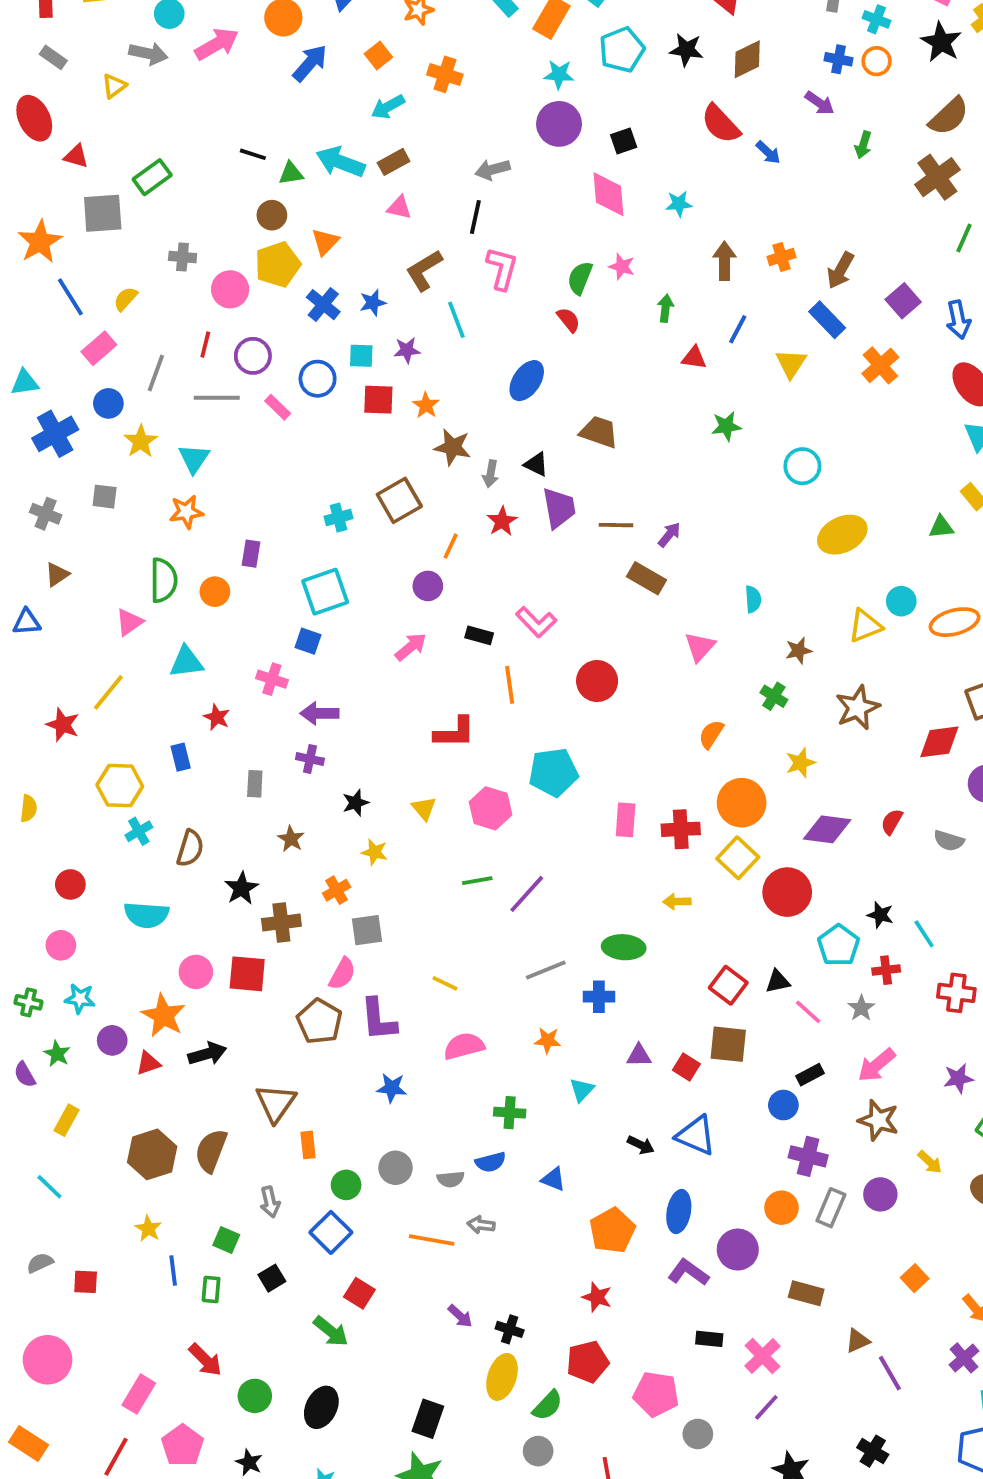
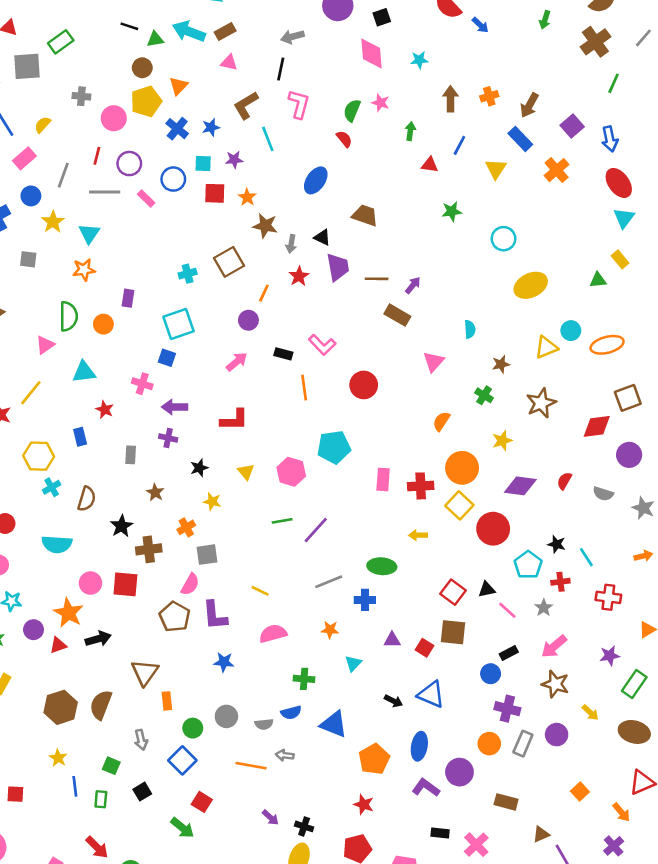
red L-shape: (454, 732) -> (234, 420), moved
blue triangle: (553, 1179) -> (334, 724), size x1.6

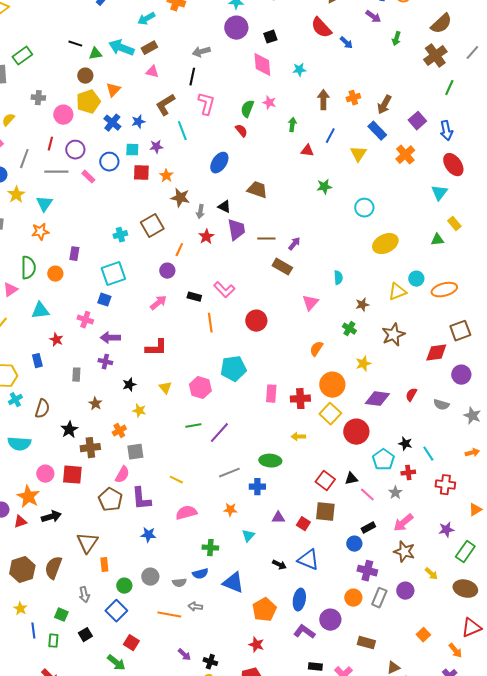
cyan triangle: (624, 218) -> (439, 193), moved

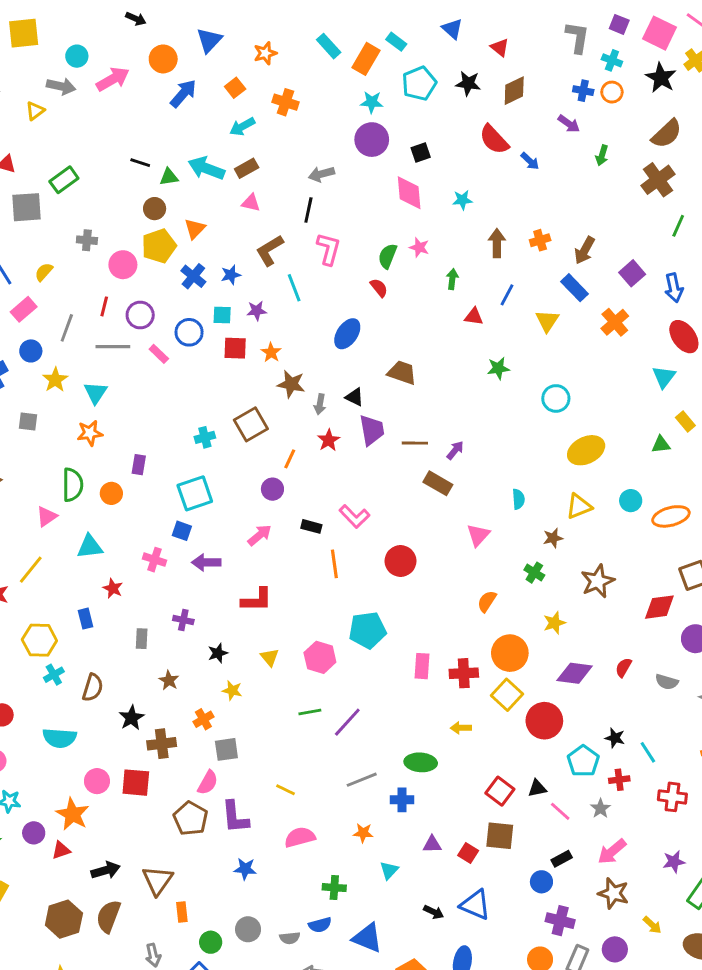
yellow triangle: (397, 292) -> (579, 506), moved
purple arrow: (110, 338) -> (206, 562), moved
black arrow: (51, 517) -> (106, 870), moved

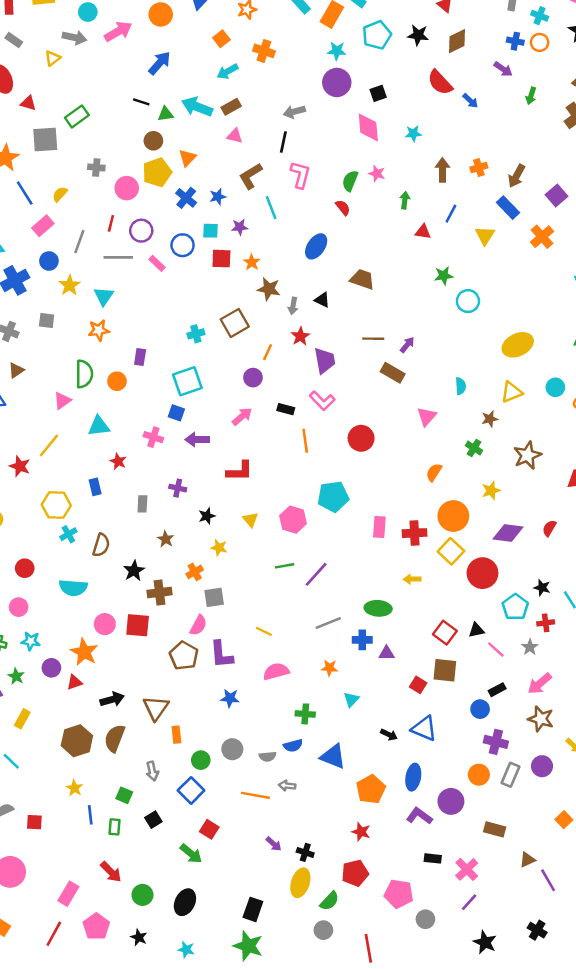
blue arrow: (183, 93) -> (159, 63), moved
cyan circle: (556, 398) -> (468, 301), moved
purple trapezoid: (372, 430) -> (325, 361), moved
purple triangle: (432, 844) -> (387, 653), moved

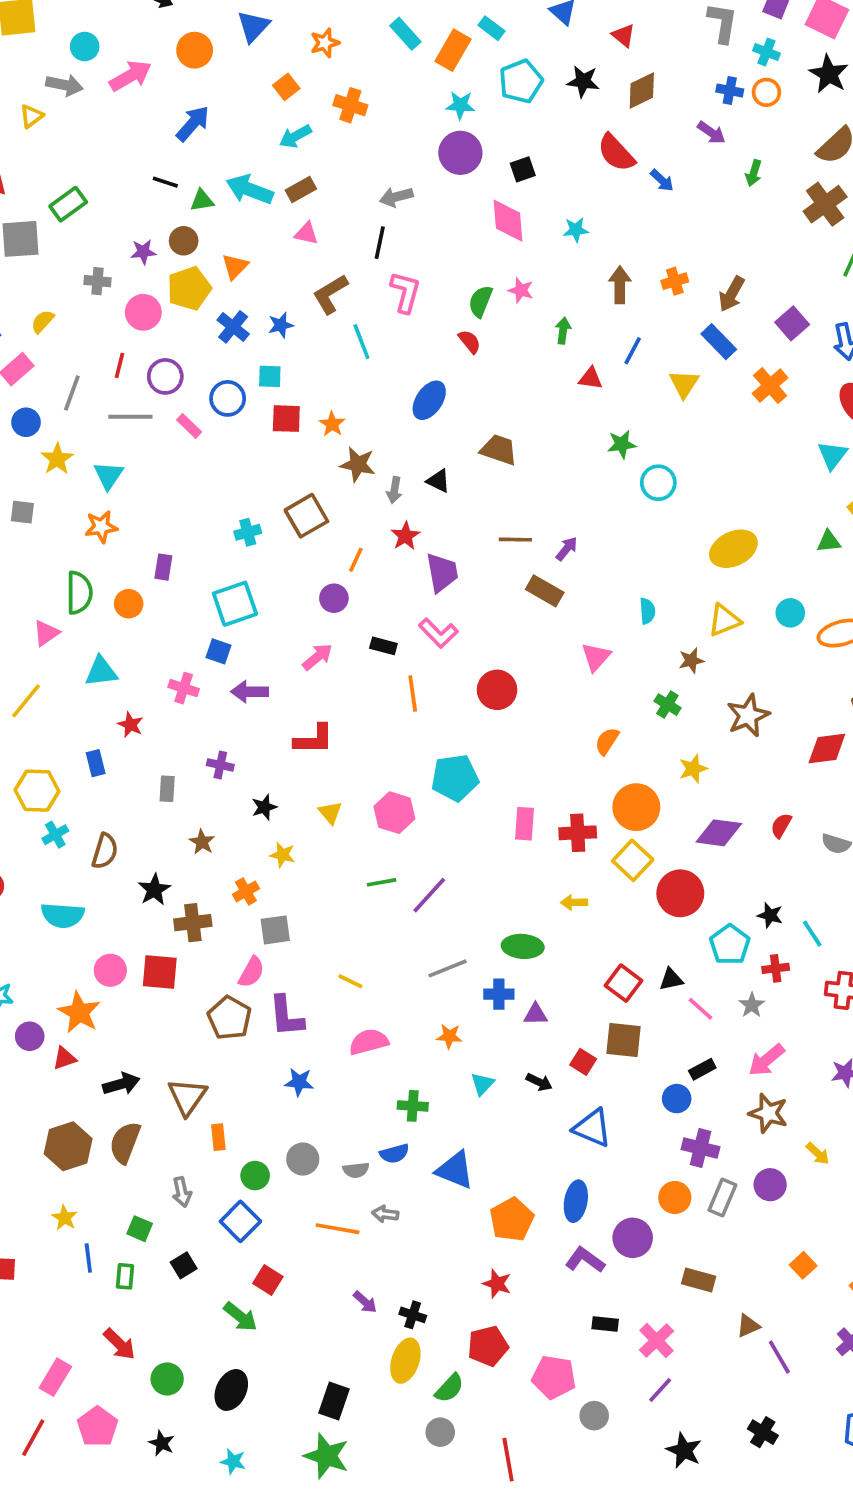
purple star: (240, 227) -> (143, 252), moved
black arrow: (389, 735) -> (539, 1082), moved

